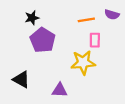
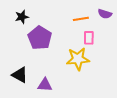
black star: (32, 18) -> (22, 17), moved
purple triangle: (60, 90) -> (45, 85), moved

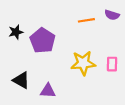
black star: (22, 17) -> (16, 32), moved
pink rectangle: (89, 38) -> (112, 64), moved

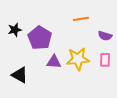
purple semicircle: (112, 15) -> (105, 36), moved
purple triangle: (48, 91) -> (54, 62), moved

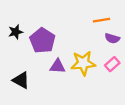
orange line: (81, 19) -> (102, 20), moved
pink rectangle: (105, 60) -> (112, 64), turned 48

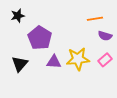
black star: (16, 32) -> (18, 16), moved
black triangle: (21, 80) -> (20, 64), moved, turned 42

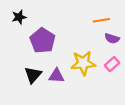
purple triangle: (54, 62) -> (56, 76), moved
black triangle: (20, 64) -> (33, 75), moved

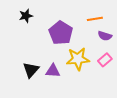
black star: (19, 17) -> (26, 16), moved
purple pentagon: (43, 41) -> (61, 33), moved

